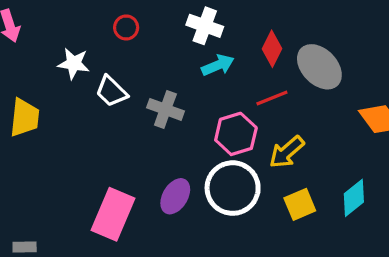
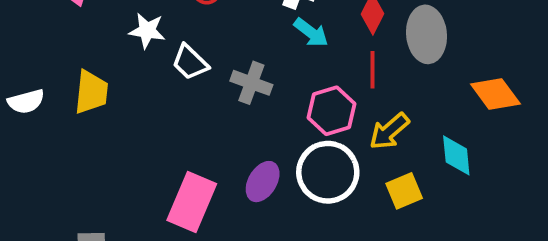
cyan arrow: (218, 65) -> (311, 33), turned 60
gray ellipse: (319, 67) -> (427, 34), turned 39
red line: (272, 98) -> (372, 70), turned -68
cyan diamond: (354, 198) -> (456, 155), moved, turned -57

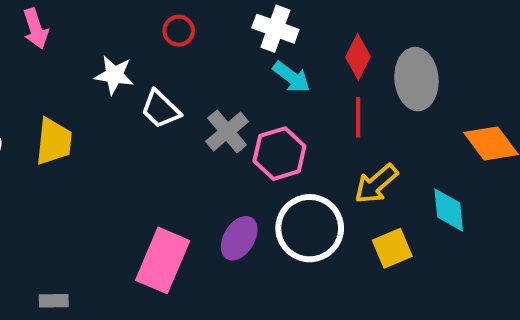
gray cross: (251, 83) -> (227, 131), turned 30
pink hexagon: (332, 111) -> (279, 154), moved

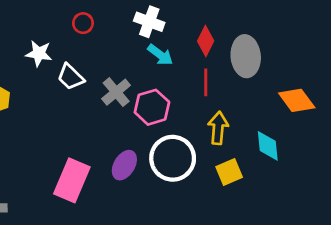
yellow arrow: (376, 184) -> (218, 128), turned 136

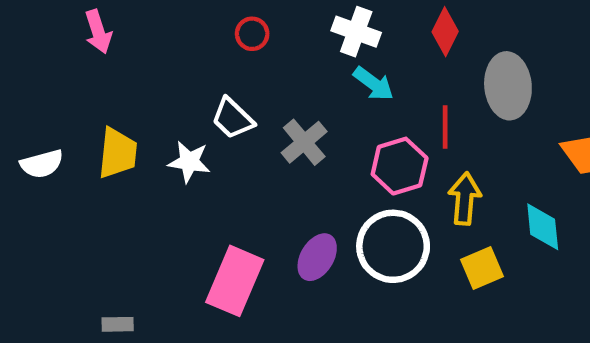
red diamond: (206, 41) -> (445, 32), moved
white star: (39, 53) -> (189, 162), moved
pink hexagon: (152, 107) -> (400, 166), moved

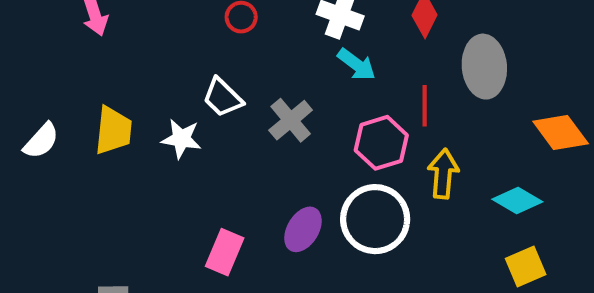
white semicircle: (42, 164) -> (41, 141), turned -33
cyan diamond: (543, 227) -> (517, 201), turned -54
yellow square: (482, 268) -> (526, 266), moved
pink rectangle: (235, 281) -> (225, 252), size x0.7

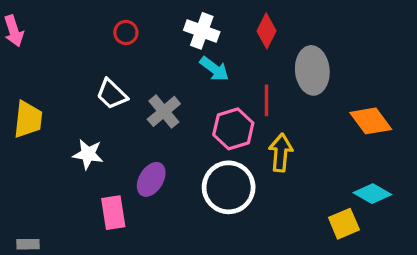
white star: (181, 139) -> (88, 154), moved
cyan diamond: (517, 201) -> (372, 194), moved
purple ellipse: (303, 229) -> (151, 179), moved
pink rectangle: (225, 252) -> (113, 213), turned -32

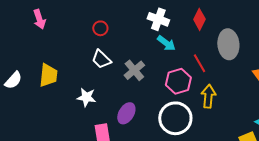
red circle: (126, 33) -> (100, 28), moved
red line: (266, 100) -> (199, 63), turned -30

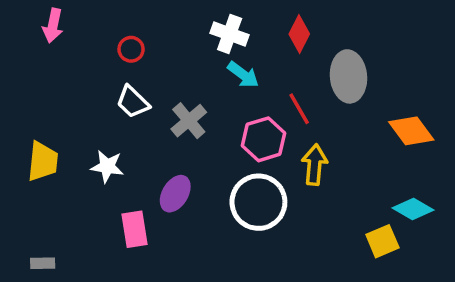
pink arrow: (39, 19) -> (53, 25), moved, turned 30
yellow trapezoid: (48, 75) -> (43, 161), moved

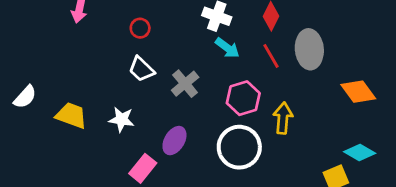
red line: (299, 109) -> (271, 56), moved
yellow trapezoid: (43, 161) -> (71, 115), turned -76
pink rectangle: (134, 229) -> (143, 168), turned 48

